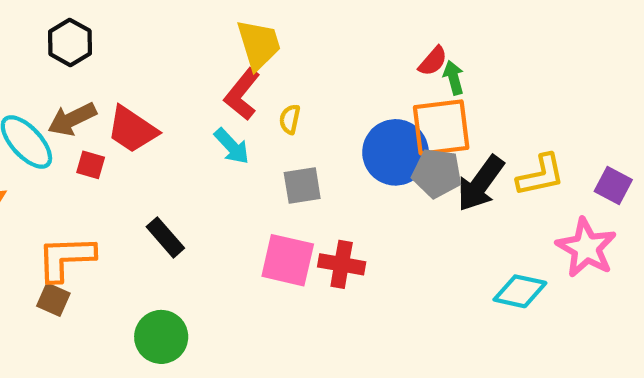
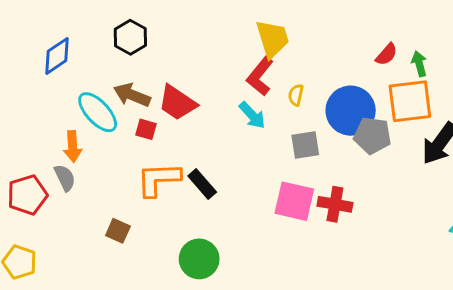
red semicircle: (433, 61) -> (386, 54), moved
brown arrow: (72, 119) -> (132, 95), turned 48
blue circle: (396, 152) -> (351, 111), moved
gray pentagon: (437, 173) -> (372, 136), moved
orange L-shape: (66, 258) -> (158, 179), moved

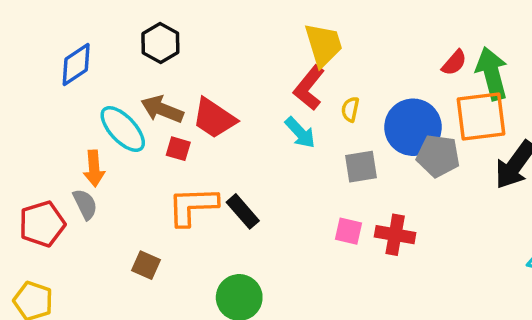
green arrow: (419, 64) -> (492, 73), size x1.8
pink square: (294, 201) -> (348, 231), size x0.6

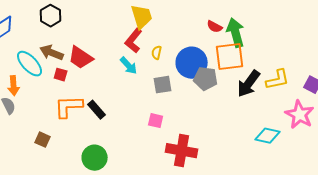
red semicircle: (454, 63) -> (215, 27), turned 77
red cross: (395, 235) -> (182, 151), moved, size x1.4

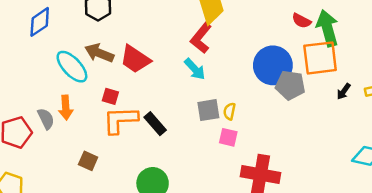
yellow semicircle: (157, 53) -> (229, 111), moved
red square: (61, 75) -> (110, 96), moved
black arrow: (249, 84) -> (344, 91), size x0.5
gray square: (163, 85) -> (208, 110), moved
orange arrow: (14, 86) -> (66, 108), moved

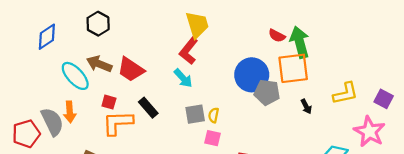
black arrow: (344, 91) -> (306, 106), moved, turned -64
gray semicircle: (46, 119) -> (52, 122), size x1.5
black rectangle: (155, 124) -> (148, 108), moved

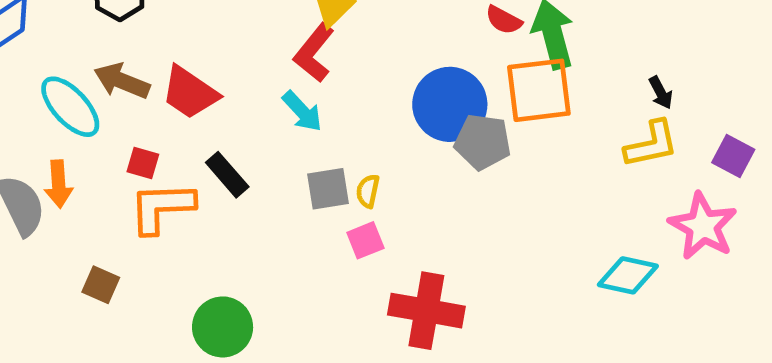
black arrow: (306, 106) -> (661, 93), moved
pink square: (213, 138) -> (365, 240), turned -35

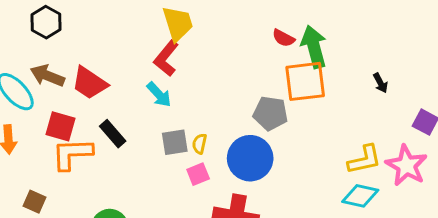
blue circle: (450, 104) -> (250, 158), moved
yellow L-shape: (651, 144) -> (365, 160), moved
red square: (143, 163) -> (60, 126), size x1.5

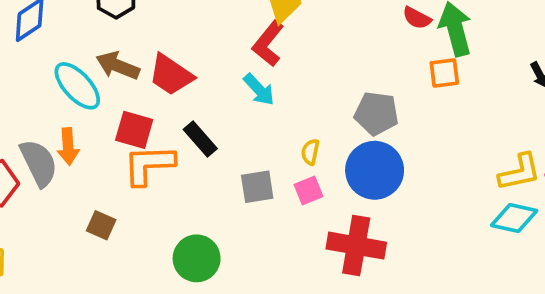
orange square: (305, 81) -> (444, 73), size x0.6
gray pentagon: (270, 113) -> (376, 113), moved
gray square: (175, 142) -> (257, 187), moved

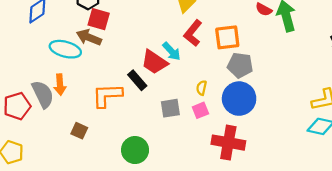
red L-shape: (268, 44) -> (193, 33), moved
orange square: (444, 73) -> (227, 37), moved, size x1.4
red trapezoid: (171, 75) -> (154, 62), moved
cyan ellipse: (77, 86) -> (65, 49), turned -32
red square: (134, 130) -> (99, 19), moved

